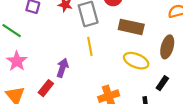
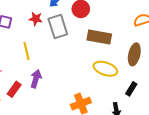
yellow line: (90, 46) -> (27, 51), moved
red rectangle: (46, 88) -> (14, 89), moved

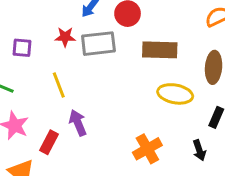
gray rectangle: (58, 27) -> (98, 44), turned -70
purple arrow: (36, 79) -> (78, 123), turned -30

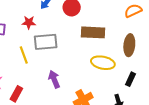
gray rectangle: (98, 44) -> (46, 42), moved
purple arrow: (78, 123) -> (54, 79), moved

